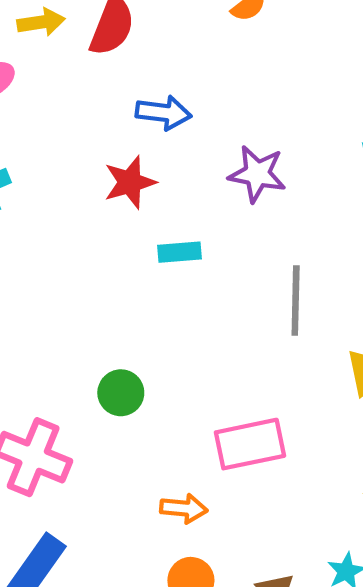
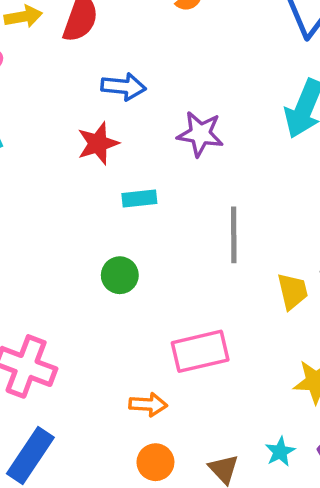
green circle: (121, 393) -> (120, 275), moved

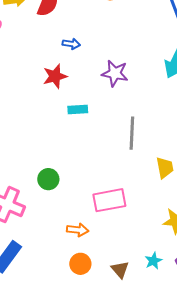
blue arrow: (124, 87) -> (71, 44), size x0.7
green circle: (120, 275) -> (48, 179), moved

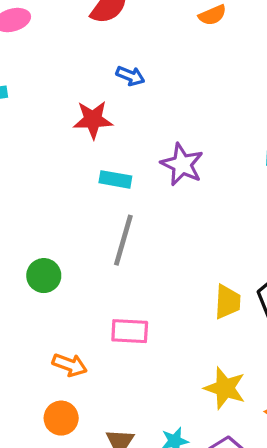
purple star: (115, 73) -> (182, 164), moved
gray line: (132, 133) -> (123, 240), moved
pink rectangle: (109, 200) -> (130, 331), size x0.7

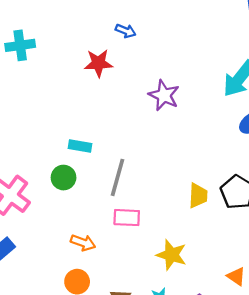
cyan rectangle: (115, 179) -> (80, 146), moved
gray line: (123, 240) -> (117, 177), moved
yellow star: (225, 388) -> (171, 255), moved

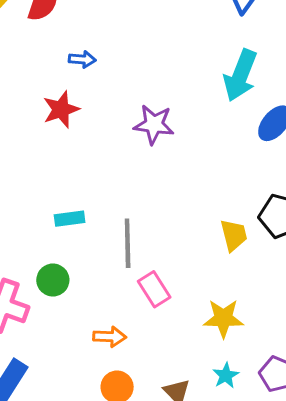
green circle: (64, 178) -> (53, 280), moved
pink rectangle: (127, 218) -> (154, 289), turned 72

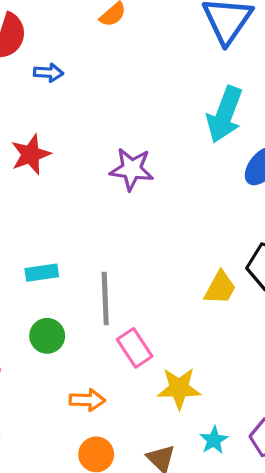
blue arrow: (82, 59) -> (48, 73), moved
yellow trapezoid: (234, 235) -> (220, 288), turned 44
green circle: (53, 280) -> (47, 336), moved
yellow star: (223, 318) -> (179, 388), moved

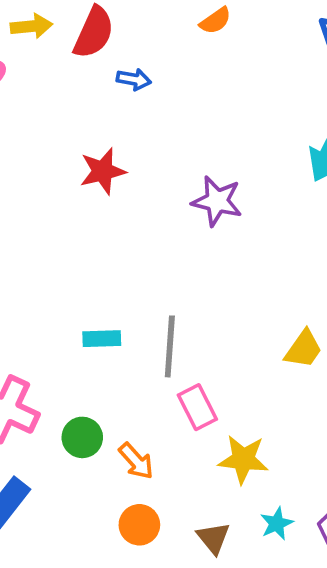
cyan rectangle: (42, 273) -> (102, 339), moved
green circle: (47, 336) -> (82, 437), moved
orange arrow: (87, 400) -> (136, 461), turned 40

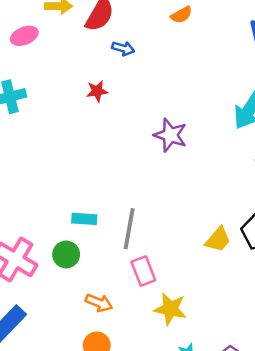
red star: (103, 171) -> (97, 91), moved, size x0.7
green circle: (82, 437) -> (66, 254), moved
orange arrow: (136, 461) -> (99, 303), turned -32

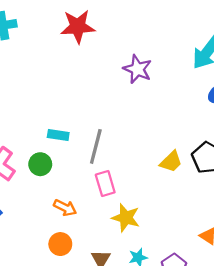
red star: (97, 91) -> (78, 27), size x1.8

